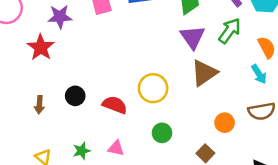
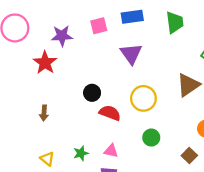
purple triangle: (193, 37) -> (131, 54), moved
black circle: (75, 96) -> (92, 93), moved

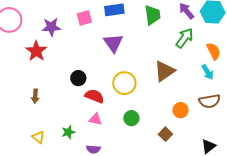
pink triangle: (111, 151) -> (95, 119), moved

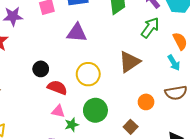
purple triangle: (113, 43) -> (77, 33), turned -50
green circle: (131, 118) -> (95, 110), size x1.5
green star: (68, 132) -> (72, 125), moved

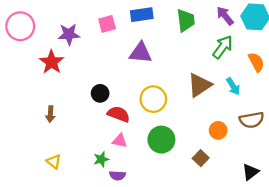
cyan arrow: (174, 63) -> (233, 86), moved
green star: (72, 125) -> (101, 159), moved

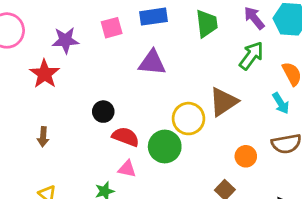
cyan arrow: (233, 86) -> (281, 103), moved
yellow circle: (153, 99) -> (188, 119), moved
green circle: (161, 140) -> (165, 147), moved

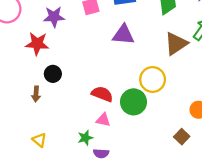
red star: (45, 74) -> (37, 44), turned -30
brown triangle: (223, 102) -> (176, 44), moved
black circle: (103, 112) -> (53, 74), moved

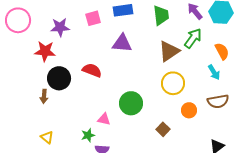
black circle: (53, 74) -> (59, 78), size x1.5
yellow circle: (153, 79) -> (173, 83), moved
red semicircle: (102, 94) -> (92, 70), moved
brown square: (182, 137) -> (163, 129), moved

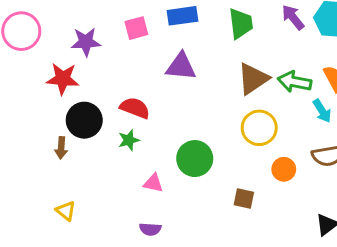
green arrow: (193, 38) -> (295, 82), moved, turned -115
brown square: (163, 129) -> (244, 198), turned -32
green star: (88, 135) -> (129, 140), moved

